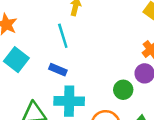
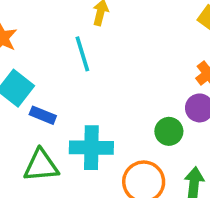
blue rectangle: (58, 70) -> (43, 115), moved

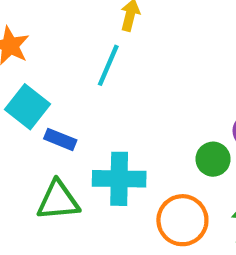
cyan line: (82, 54) -> (108, 65), turned 40

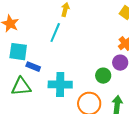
cyan square: (28, 107) -> (18, 52), turned -30
green triangle: (58, 201) -> (21, 87), moved

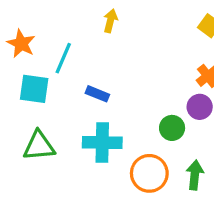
cyan line: (55, 33) -> (63, 58), moved
blue rectangle: (33, 67) -> (97, 94), moved

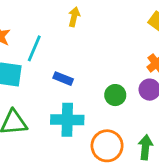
green circle: (172, 128) -> (115, 95), moved

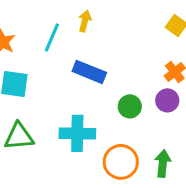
cyan line: (34, 48) -> (52, 37), moved
blue rectangle: (63, 79) -> (89, 72), moved, size x1.5

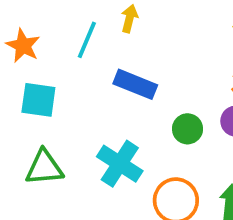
cyan cross: (77, 133) -> (120, 164), turned 32

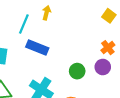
blue rectangle: (135, 84) -> (37, 48), moved

